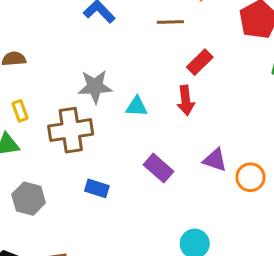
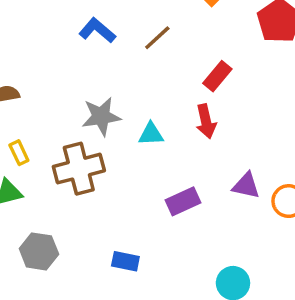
brown line: (170, 22) -> (157, 38), moved, turned -35
purple rectangle: (158, 168) -> (183, 201), turned -60
blue rectangle: (97, 188) -> (125, 261), moved

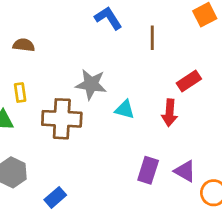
brown line: (157, 38) -> (152, 38), turned -65
purple rectangle: (183, 201) -> (148, 170), moved, turned -65
blue rectangle: (125, 261) -> (55, 197), moved, turned -70

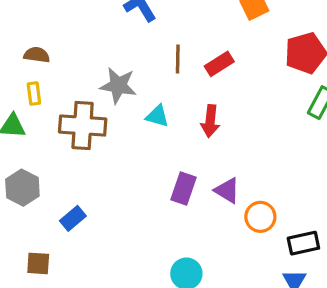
brown line: (152, 38) -> (178, 59), moved
brown semicircle: (24, 45) -> (37, 55), moved
red rectangle: (189, 81) -> (219, 64), moved

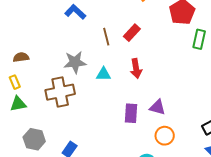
yellow rectangle: (34, 93) -> (15, 82), moved
orange circle: (260, 217) -> (165, 136), moved

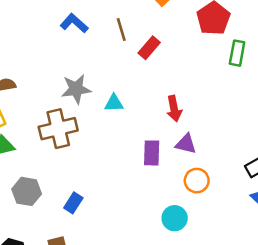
brown line: (106, 37) -> (121, 29), moved
red arrow: (136, 68) -> (174, 109), moved

